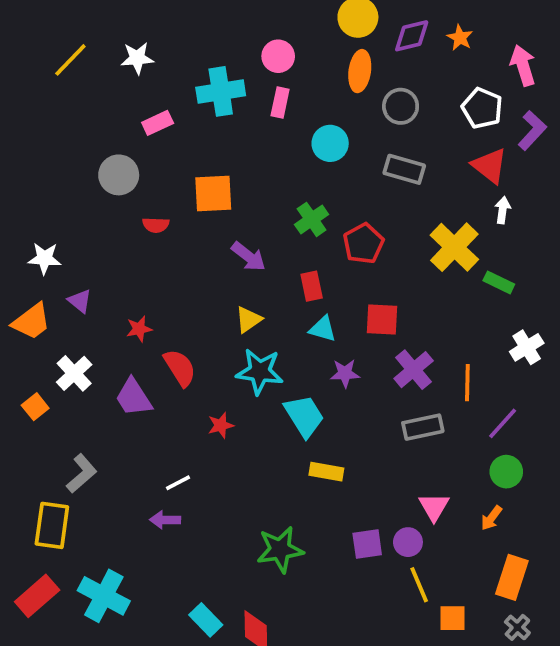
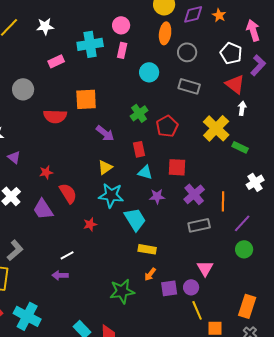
gray circle: (119, 175) -> (23, 89), moved
red semicircle: (156, 225) -> (55, 116), size x1.6
orange arrow: (491, 518) -> (150, 274), moved

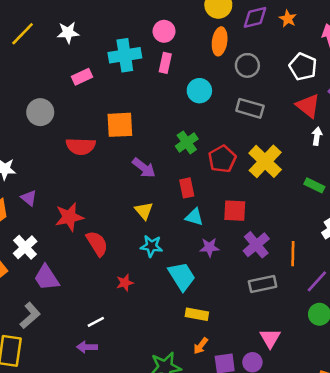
yellow cross: (216, 128) -> (265, 161), moved
yellow triangle: (105, 167) -> (144, 211), turned -35
red star: (46, 172) -> (69, 217), size x1.6
cyan star: (111, 195) -> (151, 246), size x0.7
purple trapezoid: (43, 209) -> (47, 278), moved

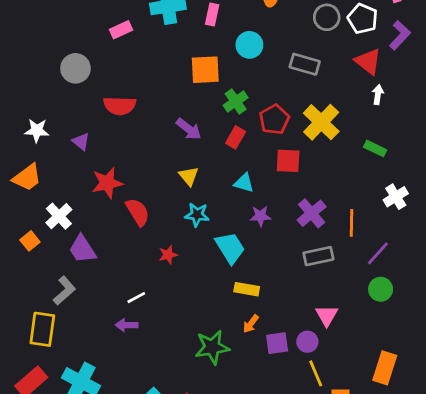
gray circle: (247, 65) -> (327, 17), moved
orange square: (120, 125) -> (205, 70), moved
red rectangle: (187, 188) -> (236, 137), moved, turned 42
purple triangle: (29, 198) -> (81, 142), moved
red square: (235, 211) -> (288, 161), moved

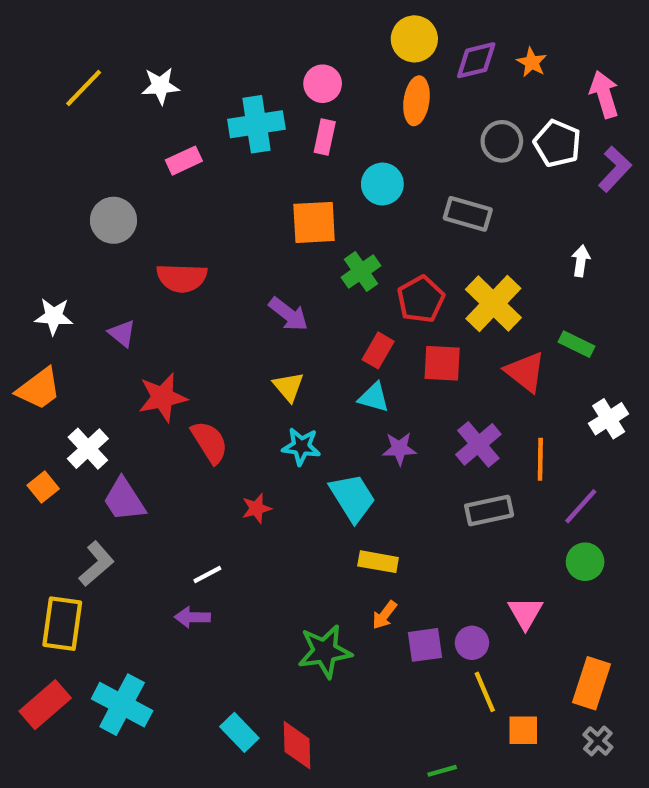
red triangle: (368, 61) -> (525, 372), moved
red rectangle: (236, 137) -> (378, 350), moved
pink triangle: (327, 315) -> (525, 613), moved

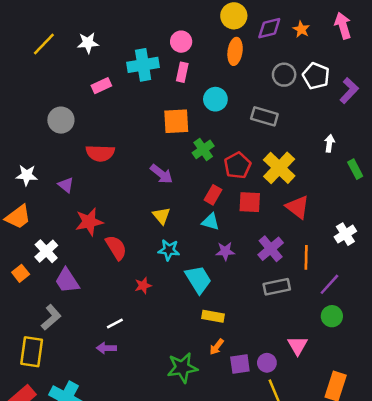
pink arrow: (604, 94) -> (343, 26), moved
green rectangle: (577, 344) -> (355, 169), moved, turned 36

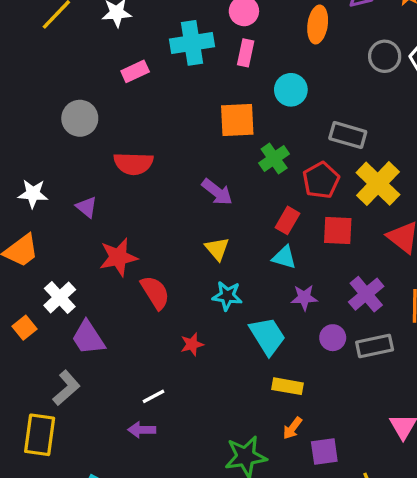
gray rectangle: (264, 116) -> (348, 135), moved
purple circle: (267, 363) -> (333, 338), moved

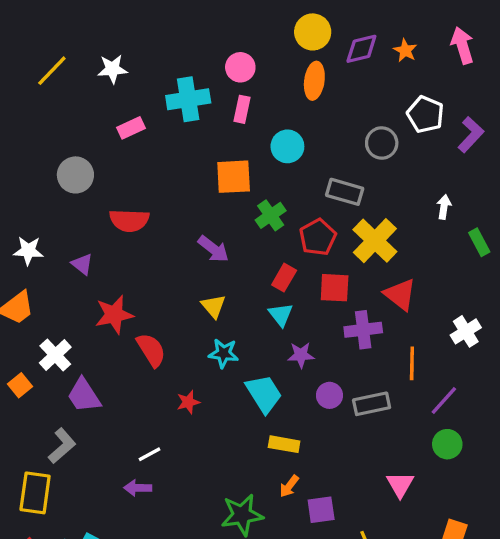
gray circle: (385, 56) -> (382, 143), moved
cyan triangle: (284, 257) -> (281, 315), turned 36
purple cross: (366, 294) -> (363, 330), moved, turned 33

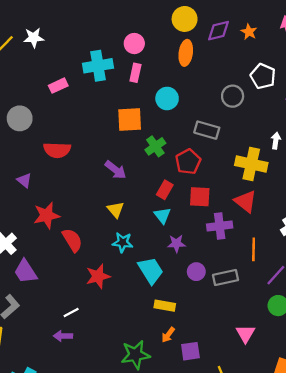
white star: (112, 69) -> (34, 38), moved
yellow cross: (375, 241) -> (251, 164), moved, turned -32
red star: (188, 402) -> (98, 276), size x1.5

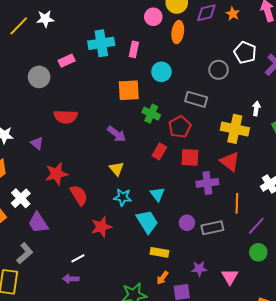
pink circle: (134, 44) -> (153, 17), moved
gray circle: (20, 118) -> (39, 77), moved
green cross: (155, 146) -> (151, 114), turned -30
cyan triangle: (162, 215) -> (157, 194), moved
purple star: (176, 244) -> (199, 269), moved

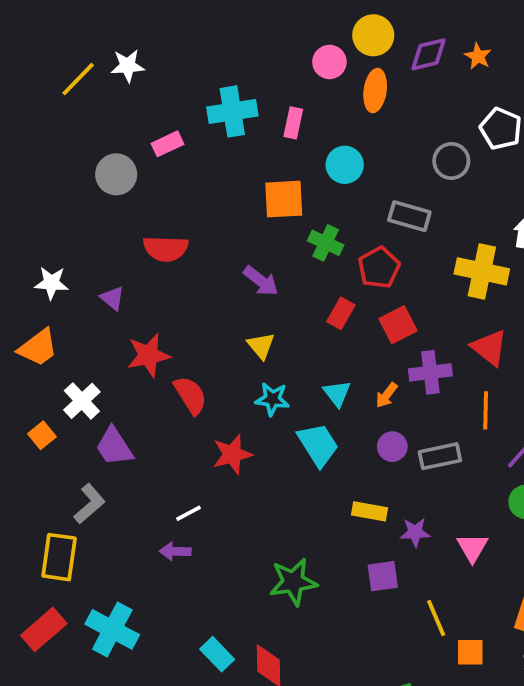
red square: (190, 157) -> (398, 325), turned -30
red triangle: (230, 162) -> (489, 348), moved
yellow rectangle: (159, 252) -> (369, 511), moved
orange arrow: (162, 278) -> (387, 395), moved

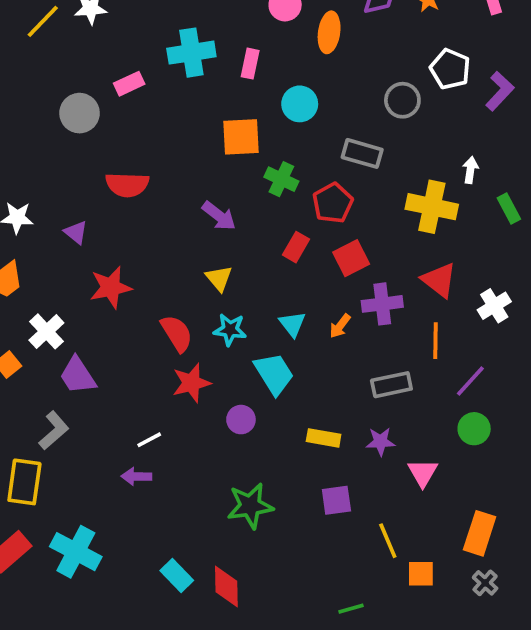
red semicircle: (190, 395) -> (177, 333), moved
purple circle: (392, 447) -> (241, 420), moved
purple star: (415, 532) -> (380, 442), moved

